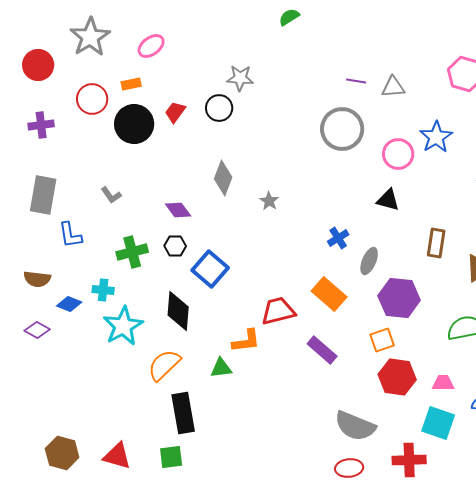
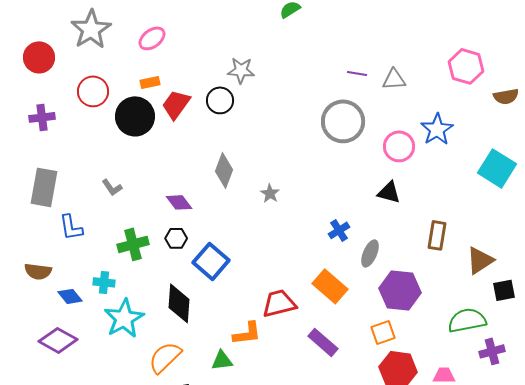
orange rectangle: (131, 84) -> (150, 82), moved
red trapezoid: (175, 112) -> (176, 104), size x1.4
blue diamond: (69, 304) -> (70, 296), turned 30
purple diamond: (37, 330) -> (58, 340), moved, size x1.5

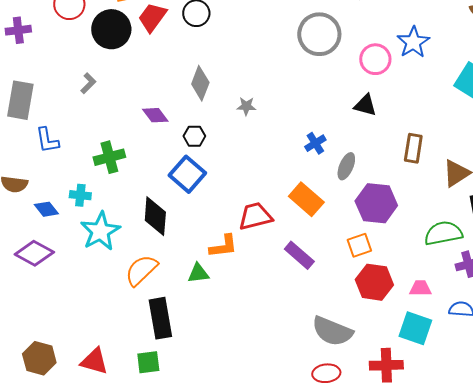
gray L-shape: (112, 187) -> (88, 83), moved, turned -100
gray star: (270, 193) -> (246, 106), turned -30
black hexagon: (176, 238) -> (194, 136), moved

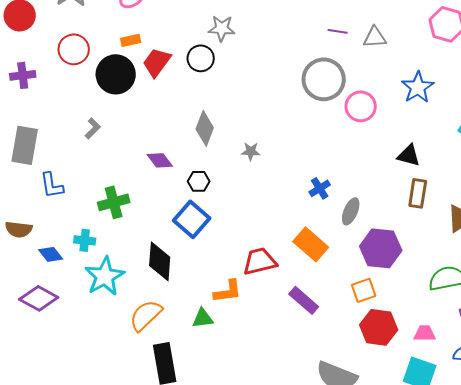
pink circle: (375, 59) -> (361, 106), moved
black triangle: (365, 105) -> (409, 155), moved

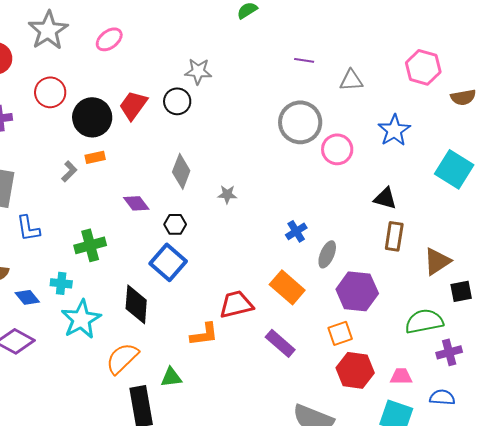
purple line: (338, 31) -> (304, 60), moved
orange rectangle: (131, 40) -> (95, 157), moved
green triangle: (203, 318) -> (171, 377), moved

